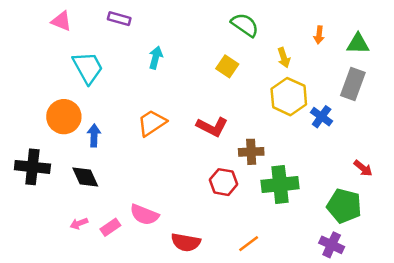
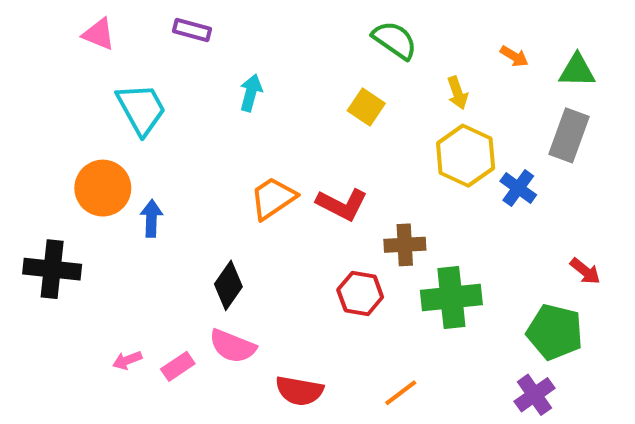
orange arrow: (319, 35) -> (514, 56), turned -66
orange trapezoid: (152, 123) -> (273, 198), moved
black diamond: (85, 177) -> (228, 285), moved, turned 60
purple cross: (332, 245) -> (534, 395), turned 30

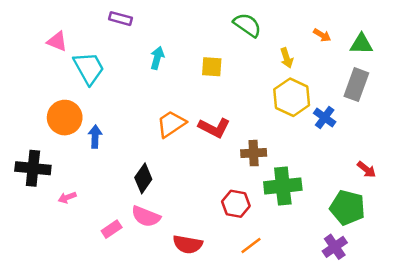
pink triangle: (99, 34) -> (57, 41), moved
yellow square: (366, 107) -> (212, 67), moved, turned -30
red hexagon: (360, 293) -> (236, 204), moved
pink arrow: (127, 360) -> (67, 197), moved

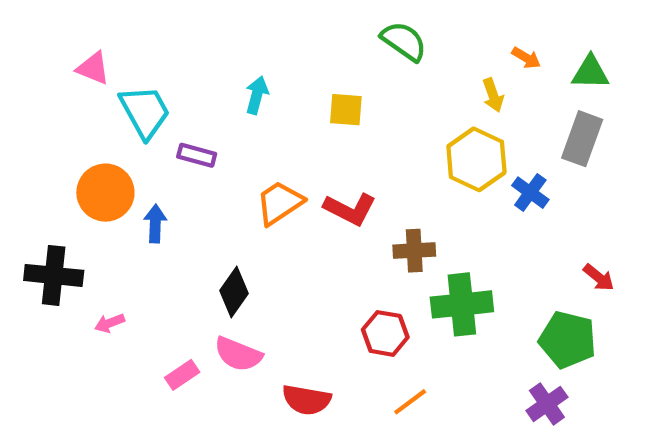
purple rectangle: (120, 19) -> (197, 155), moved
yellow arrow: (287, 58) -> (493, 95), moved

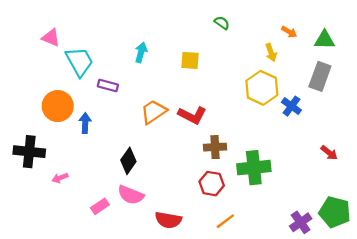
green semicircle: (404, 41) -> (222, 23), size x0.6
brown cross: (414, 251) -> (215, 147), moved
green pentagon: (568, 340) -> (335, 212), moved

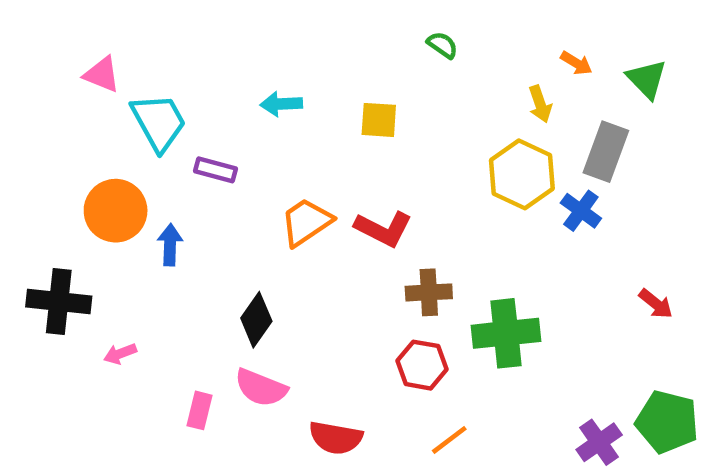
green triangle: (325, 40) -> (647, 79), turned 45
cyan arrow: (141, 52) -> (281, 104), turned -108
gray rectangle: (320, 76) -> (606, 152), moved
pink rectangle: (100, 206) -> (200, 410), turned -42

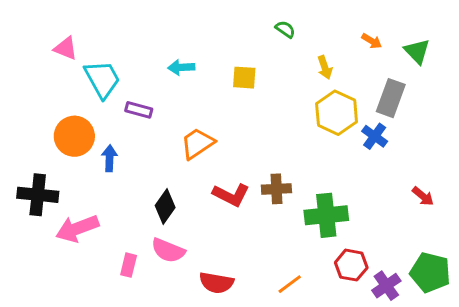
yellow arrow: (540, 104) -> (325, 67), moved
red L-shape: (383, 229) -> (231, 195), moved
pink arrow: (120, 354) -> (77, 228), size x2.0
red hexagon: (422, 365) -> (351, 265), moved

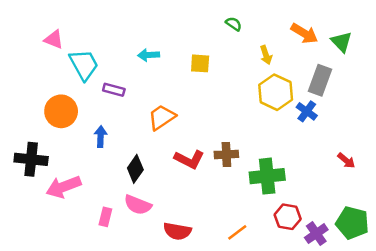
orange arrow: (372, 41) -> (304, 33), size x1.6
blue arrow: (109, 158) -> (101, 137), moved

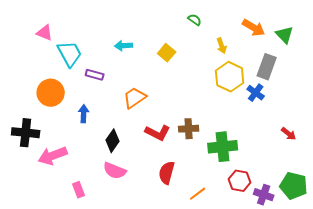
yellow square: (200, 63) -> (167, 53), turned 36
pink rectangle: (105, 217) -> (79, 190), moved, turned -35
red semicircle: (177, 231) -> (167, 173), moved, turned 95
purple cross: (316, 234) -> (264, 195), turned -36

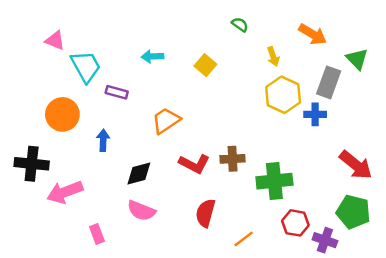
green triangle: (285, 35) -> (357, 59), moved
blue cross: (256, 93) -> (315, 114), turned -36
red arrow: (289, 134) -> (356, 165), size x1.8
black diamond: (113, 141) -> (139, 174), turned 40
green pentagon: (294, 186) -> (353, 212), moved

